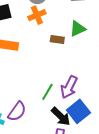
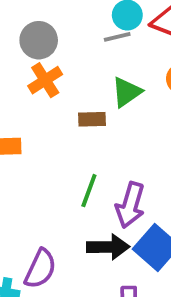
green line: (47, 92) -> (89, 191), moved
black arrow: (61, 116) -> (108, 247), moved, turned -35

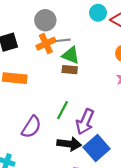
gray line: (117, 37) -> (63, 40), moved
green triangle: (127, 92) -> (71, 55), moved, turned 48
purple semicircle: (40, 269) -> (31, 127), moved

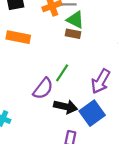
purple arrow: (85, 122) -> (101, 81), moved
purple semicircle: (31, 127) -> (43, 89), moved

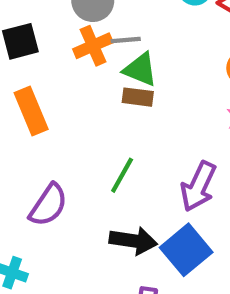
orange rectangle: (18, 37) -> (31, 111), turned 60
purple semicircle: (43, 89) -> (48, 205), moved

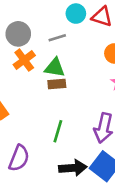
gray line: (126, 40) -> (57, 38), moved

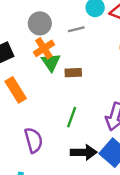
green triangle: (55, 68) -> (51, 62), moved, turned 42
purple semicircle: (19, 158) -> (34, 140), turned -40

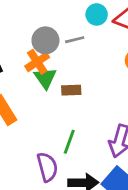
gray circle: (40, 23) -> (45, 40), moved
purple semicircle: (34, 140) -> (47, 167), moved

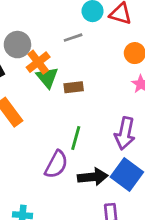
gray circle: (45, 40) -> (17, 45), moved
purple semicircle: (47, 167) -> (56, 164), turned 48

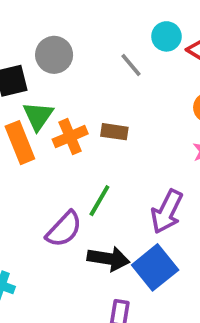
gray line: (73, 38) -> (131, 65), turned 54
orange cross: (38, 62) -> (70, 137), moved
green triangle: (47, 77) -> (38, 116), moved

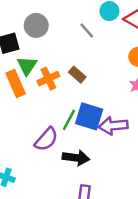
brown rectangle: (114, 132) -> (77, 75), turned 35
purple arrow: (167, 212) -> (113, 126), turned 60
blue square: (155, 267) -> (89, 116), moved, turned -32

